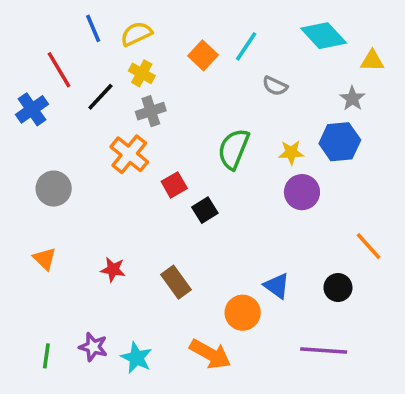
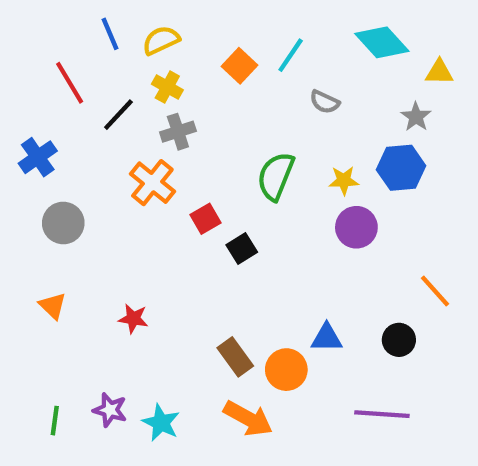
blue cross: (32, 109) -> (38, 157), moved
brown rectangle: (176, 282) -> (235, 357), moved
blue triangle: (277, 286) -> (327, 338), turned -36

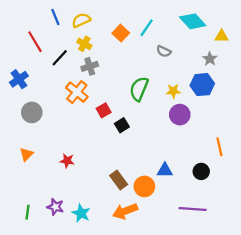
orange line: (435, 291) -> (219, 147), turned 30
orange triangle: (53, 306) -> (26, 154), turned 32
orange arrow: (248, 418) -> (125, 211), turned 130

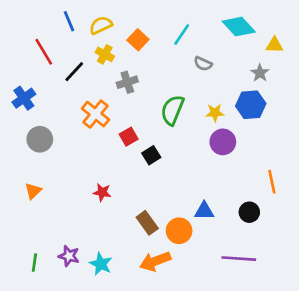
orange square: (121, 33) -> (138, 40), moved
gray cross: (90, 66) -> (127, 82), moved
red star: (67, 161) -> (102, 192), moved

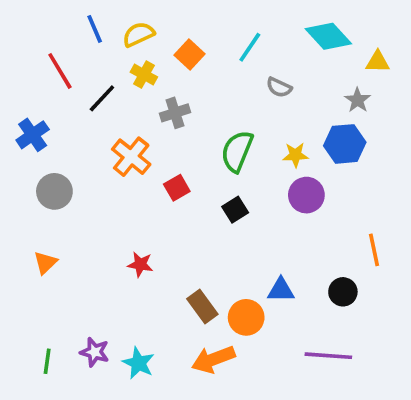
black square: (151, 155) -> (235, 210), moved

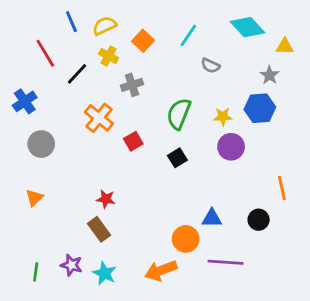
brown rectangle: (202, 306) -> (99, 229), moved
purple line: (328, 356) -> (226, 262), moved

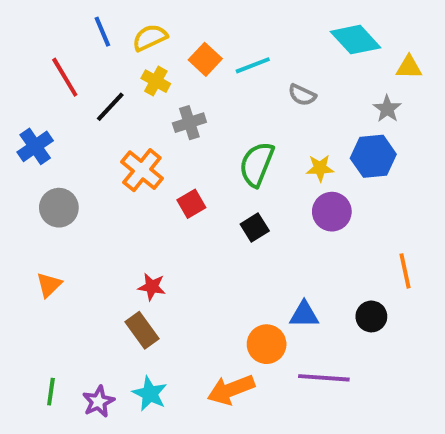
cyan line: (188, 35) -> (253, 65), moved, turned 35
purple star: (71, 265) -> (98, 402), moved, turned 30

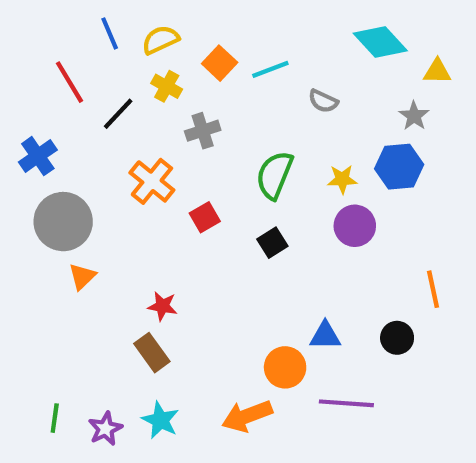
gray circle: (59, 208) -> (63, 222), size x1.4
orange triangle: (49, 285) -> (82, 276), moved

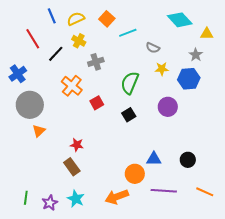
orange square: (220, 63) -> (107, 19), moved
yellow star: (342, 179) -> (162, 69), moved
orange line: (433, 289) -> (205, 192), moved, turned -54

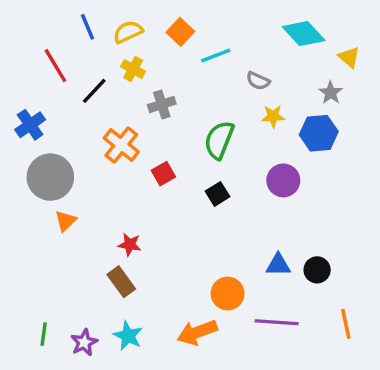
yellow triangle: (207, 34) -> (349, 57), turned 40
blue triangle: (154, 159) -> (278, 265), moved
orange line: (205, 192) -> (346, 324), turned 54

